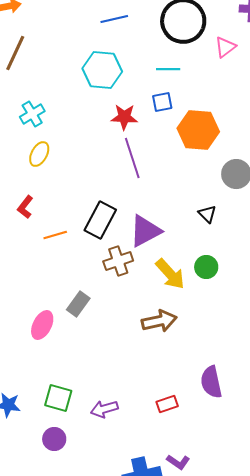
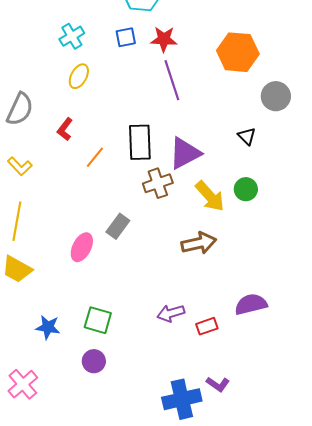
blue square: (162, 102) -> (126, 37), moved
black rectangle: (100, 220) -> (140, 142), turned -30
orange line: (55, 235) -> (95, 157), turned -35
purple semicircle: (211, 382) -> (251, 304), turned 88
purple arrow: (104, 409) -> (171, 313), moved

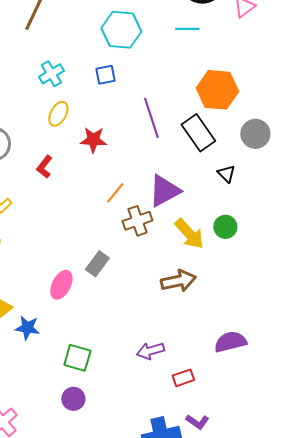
red star: (164, 39) -> (93, 140), moved
black rectangle: (140, 142) -> (198, 133), moved, turned -33
orange line: (95, 157) -> (115, 193), moved
red rectangle: (207, 326) -> (183, 378), moved
blue star: (48, 327) -> (27, 328), moved

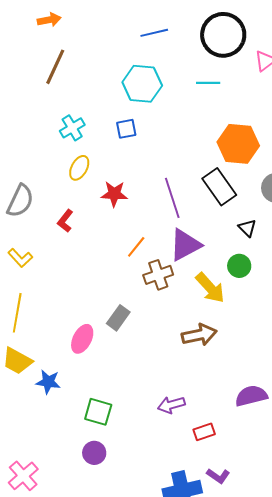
purple line: (151, 118) -> (172, 198), moved
green circle: (225, 227) -> (239, 266), moved

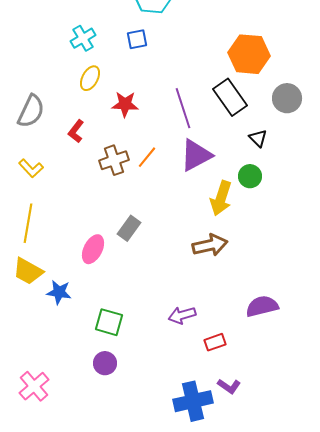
brown cross: (158, 275) -> (114, 160), moved
yellow arrow: (210, 288) -> (221, 198), turned 60

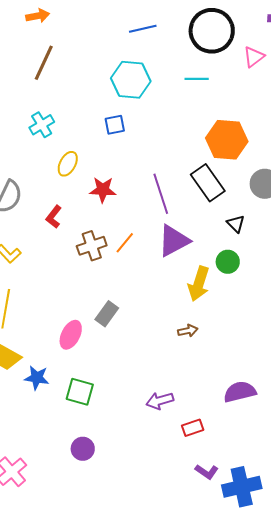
cyan cross: (83, 38) -> (42, 125), moved
brown arrow: (210, 245) -> (188, 331), size x0.6
green square: (109, 322) -> (80, 392), moved
blue cross: (193, 401) -> (242, 487), moved

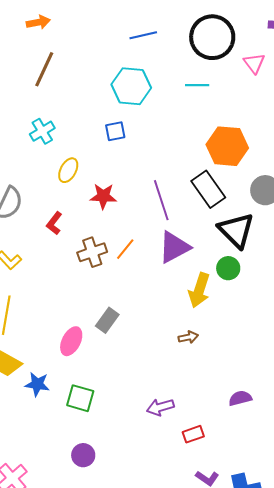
pink triangle: (254, 57) -> (254, 63), turned -30
black triangle: (236, 224) -> (236, 230), size x2.0
purple semicircle: (240, 392) -> (240, 398), size x0.7

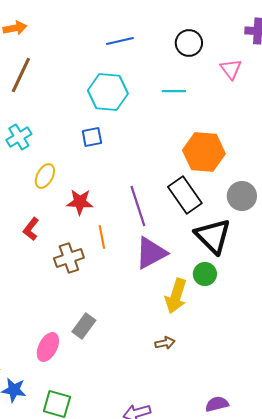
black circle: (212, 37) -> (189, 43), size x0.6
orange line: (125, 249) -> (102, 237), moved, turned -50

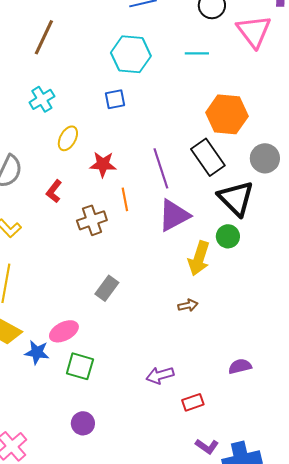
pink triangle: (231, 69) -> (254, 31), size x1.6
pink ellipse: (48, 347) -> (64, 331), moved, turned 36

